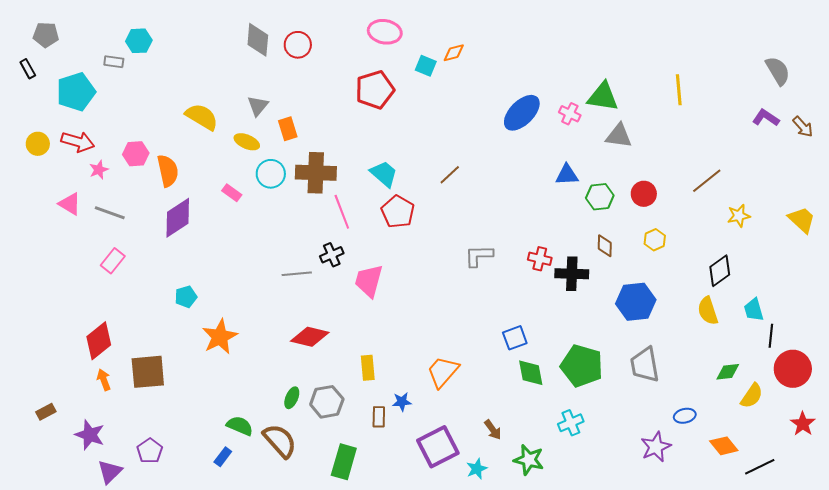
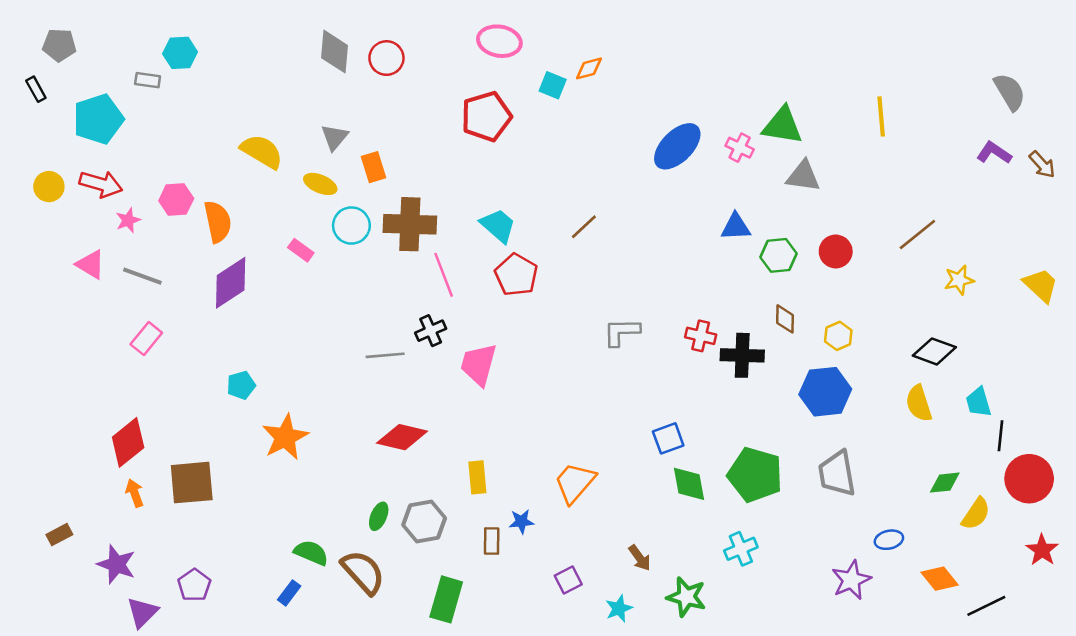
yellow hexagon: (655, 240) -> (838, 336), moved
black diamond: (720, 271) -> (934, 351), turned 56
purple square: (438, 447) -> (568, 580), size x0.5

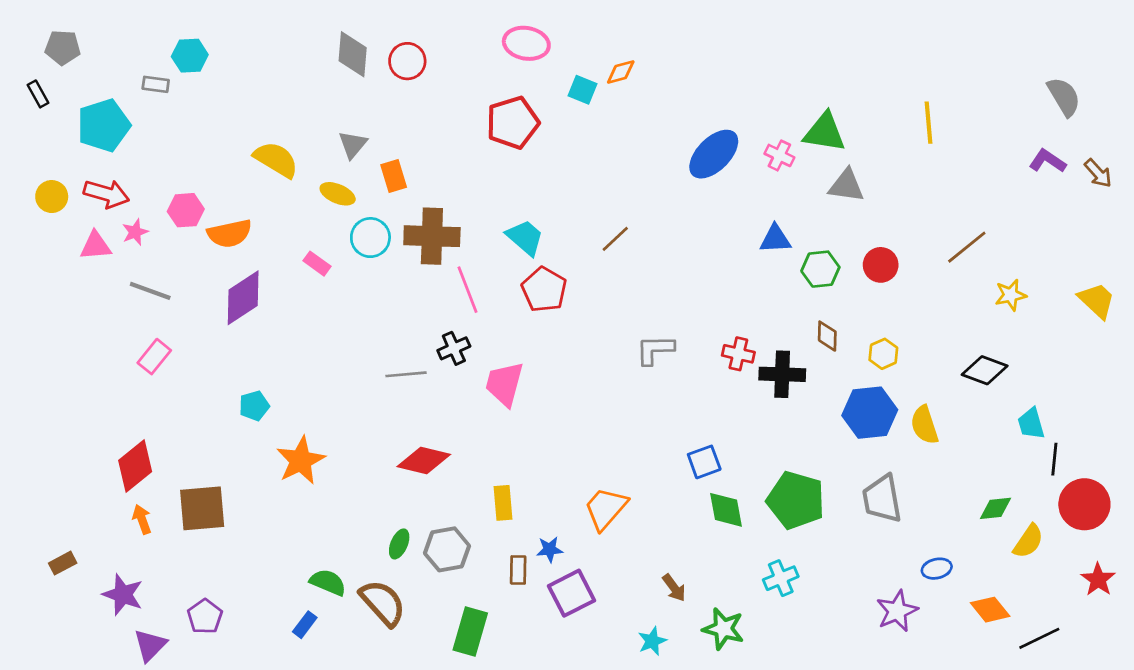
orange semicircle: (218, 222) -> (230, 233), turned 90
pink triangle: (90, 264) -> (95, 246), moved, turned -36
yellow semicircle: (919, 403) -> (924, 425), moved
purple square: (568, 580) -> (571, 593), moved, size x1.6

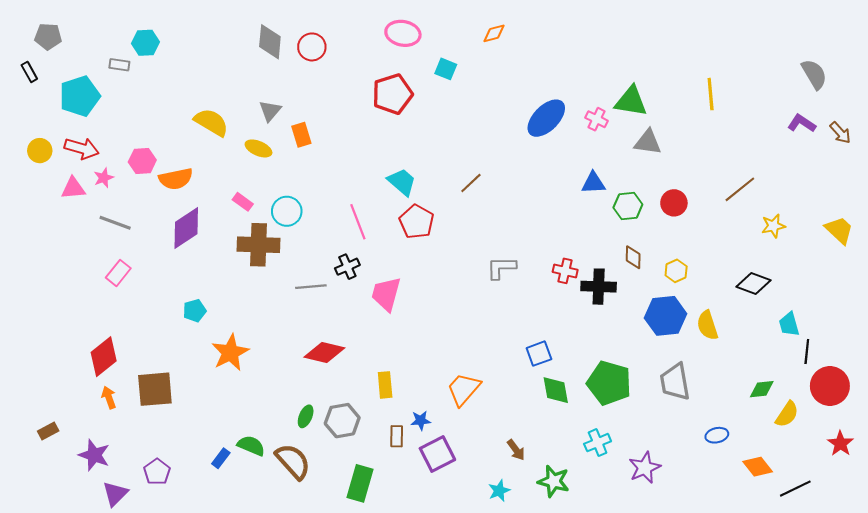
orange diamond: (621, 72) -> (494, 33), moved
brown cross: (432, 236) -> (258, 245), moved
cyan circle: (370, 238) -> (287, 211), moved
purple star: (897, 611) -> (645, 468), moved
blue rectangle: (305, 625) -> (221, 458), moved

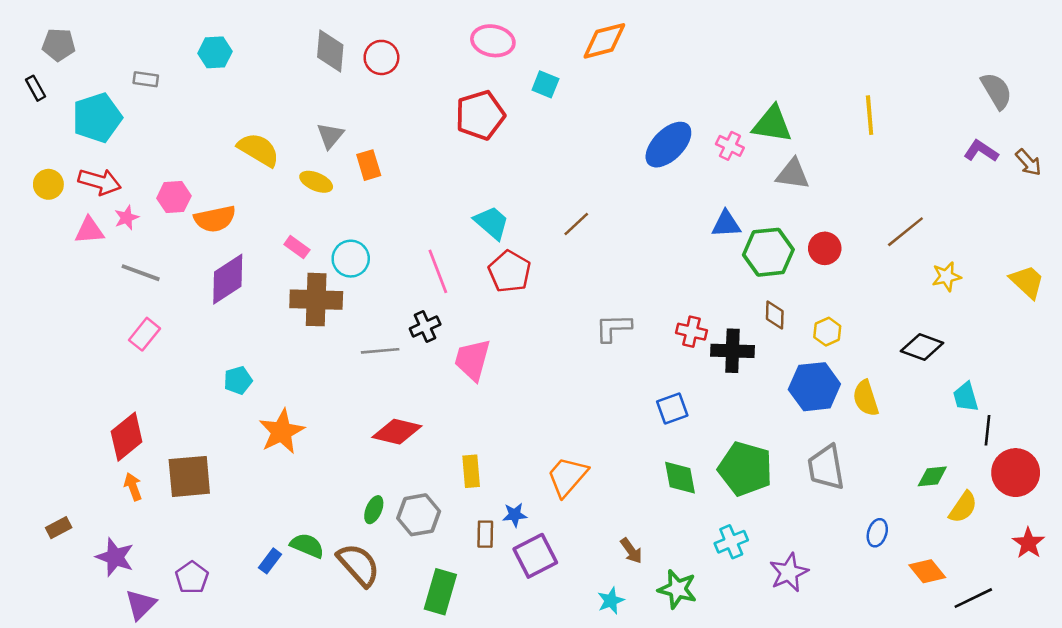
orange diamond: (494, 33) -> (604, 41), size x1.6
cyan hexagon: (145, 43) -> (215, 52), moved
green hexagon: (628, 206) -> (768, 252), size x1.4
blue square: (539, 354) -> (672, 408), moved
blue ellipse: (717, 435) -> (877, 533), turned -60

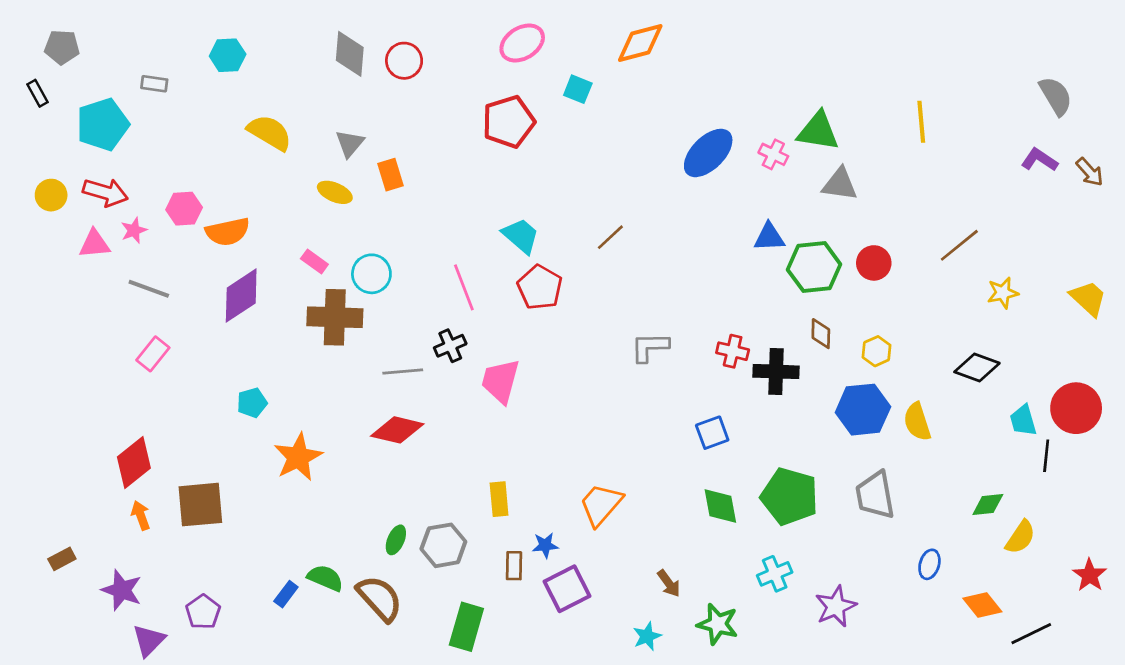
pink ellipse: (493, 41) -> (522, 43), turned -42
yellow semicircle: (258, 150) -> (270, 133), moved
red diamond: (397, 432) -> (397, 430), moved
red circle: (1016, 473) -> (1076, 408), moved

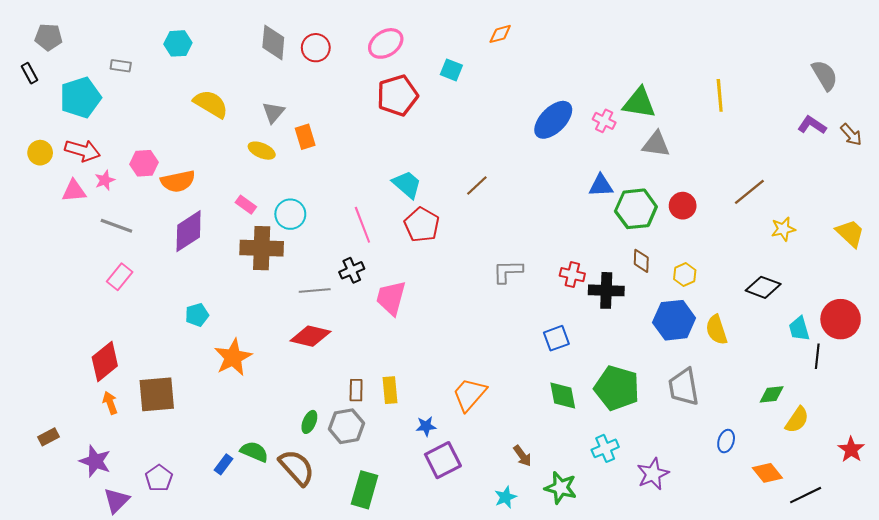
pink ellipse: (522, 43) -> (386, 43), moved
orange diamond: (640, 43) -> (500, 34), size x0.6
brown rectangle: (514, 566) -> (356, 390), moved

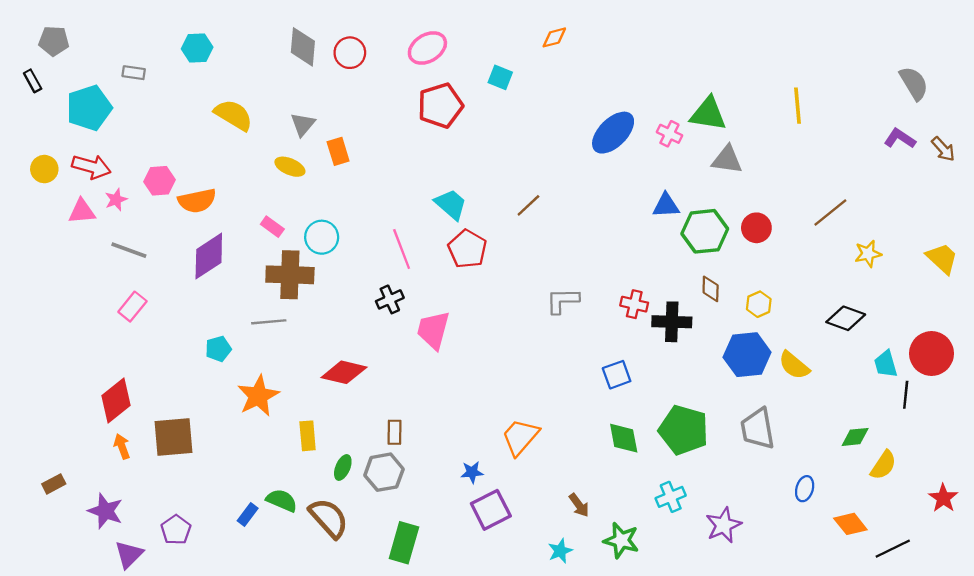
gray line: (315, 290) -> (269, 322), moved
yellow semicircle: (717, 330) -> (794, 365), turned -32
yellow rectangle: (390, 390) -> (308, 436), moved

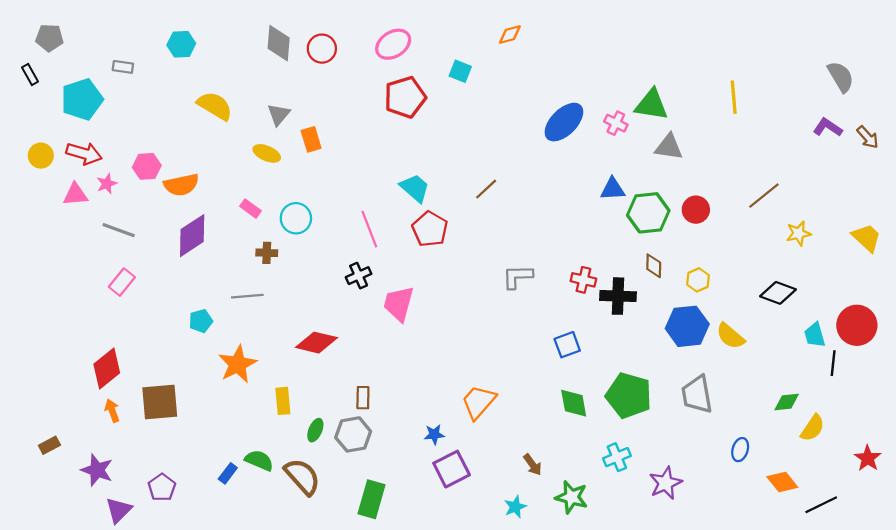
brown cross: (290, 275) -> (267, 253), size x0.5

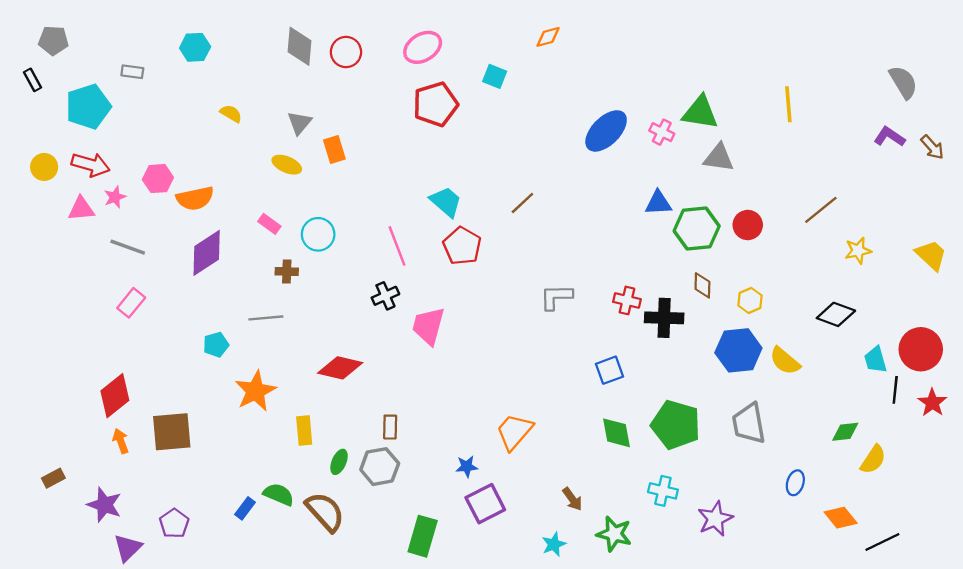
yellow semicircle: (215, 106) -> (231, 114), size x0.6
cyan cross: (617, 457) -> (663, 491), turned 36
red star: (868, 458) -> (932, 403), moved
green rectangle: (372, 499) -> (423, 536), moved

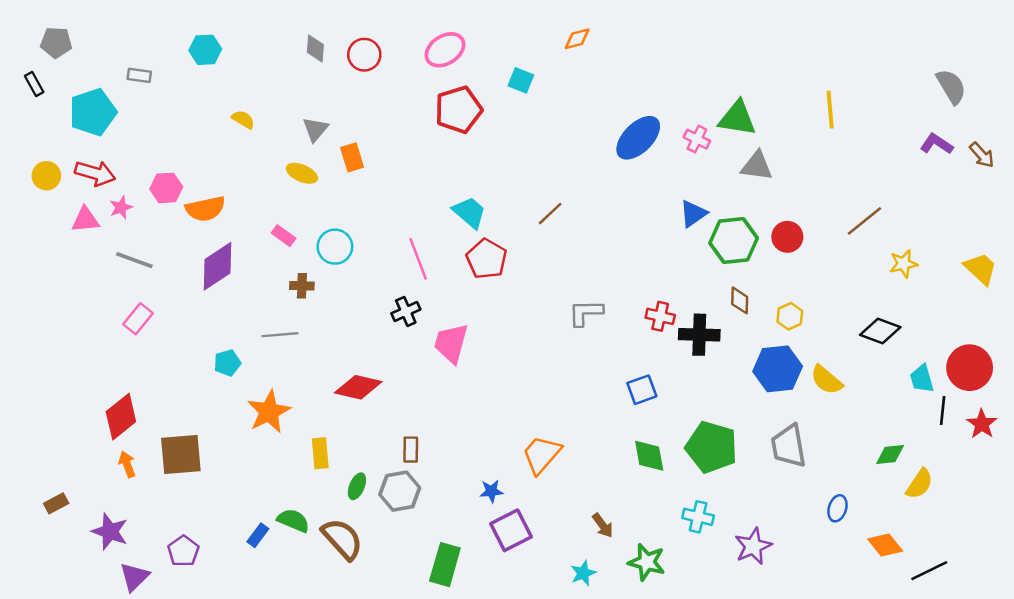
gray diamond: (300, 46) -> (315, 49), size x0.7
blue triangle: (658, 203) -> (693, 214), turned -32

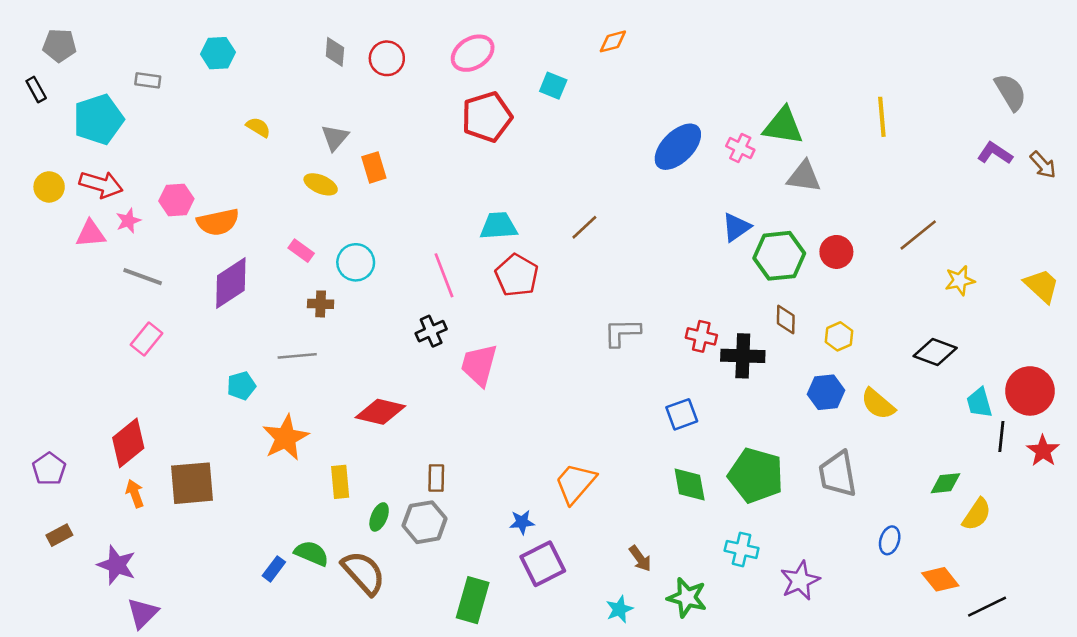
cyan trapezoid: (469, 212) -> (499, 226), turned -45
blue hexagon: (778, 369) -> (826, 392), size x0.7
purple pentagon: (183, 551) -> (49, 469), moved

